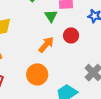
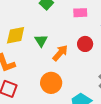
green triangle: (51, 16) -> (41, 41), moved

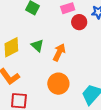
red circle: (85, 44) -> (79, 22), moved

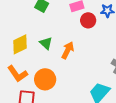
orange circle: (58, 84) -> (45, 79), moved

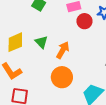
orange circle: (45, 79) -> (62, 77), moved

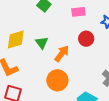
red circle: (84, 21) -> (86, 39), moved

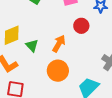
green triangle: (42, 43) -> (32, 46), moved

